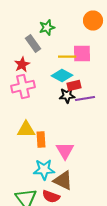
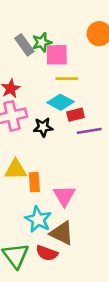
gray rectangle: (33, 44) -> (24, 45), moved
pink square: (82, 54) -> (57, 55), moved
black star: (67, 96) -> (43, 127), moved
cyan star: (44, 170) -> (38, 219), turned 30

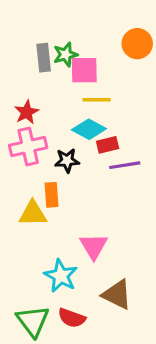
gray rectangle: (24, 45) -> (44, 58), turned 30
orange rectangle: (34, 182) -> (51, 195), moved
brown triangle: (62, 233) -> (117, 295), moved

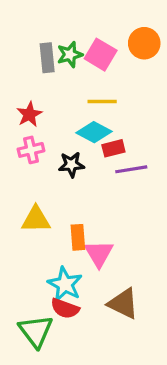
pink square: (84, 70) -> (101, 55), moved, turned 32
pink cross: (28, 146) -> (31, 150), size x0.7
orange rectangle: (51, 195) -> (78, 237), moved
red semicircle: (72, 318) -> (65, 308), moved

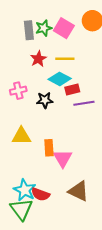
red star: (29, 114) -> (38, 59), moved
cyan star: (65, 284) -> (25, 190), moved

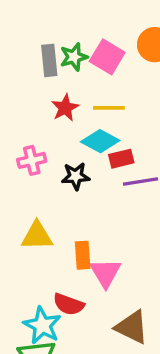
red semicircle: (41, 194) -> (69, 304), moved

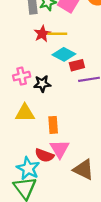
yellow line: (109, 108) -> (57, 34), moved
pink cross: (32, 160) -> (22, 76), moved
black star: (76, 176) -> (42, 84), moved
pink triangle: (105, 273) -> (60, 149), moved

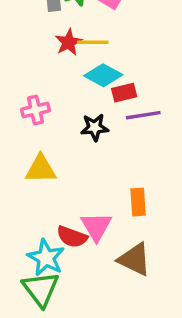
black star: (42, 84) -> (95, 127), moved
orange rectangle: (53, 125) -> (138, 202), moved

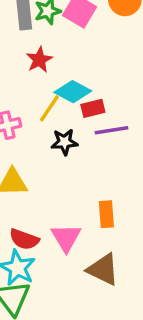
yellow line: (93, 42) -> (49, 108), moved, turned -56
red semicircle: (72, 237) -> (24, 239), moved

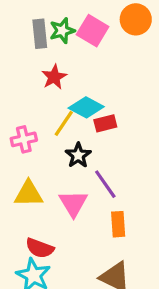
purple line: (111, 130) -> (105, 184), moved, turned 64
black star: (64, 142) -> (78, 155), turned -30
pink triangle: (66, 238) -> (73, 203), moved

